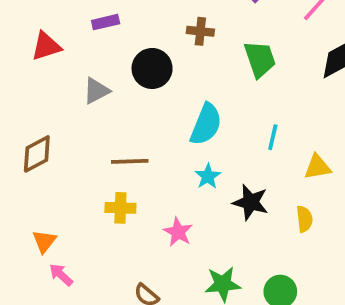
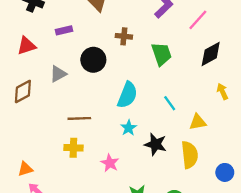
cyan line: (273, 137) -> (170, 103), turned -49
brown diamond: (37, 154) -> (23, 91), moved
yellow semicircle: (304, 219) -> (190, 155), size x1.6
orange triangle: (44, 241) -> (25, 169), turned 35

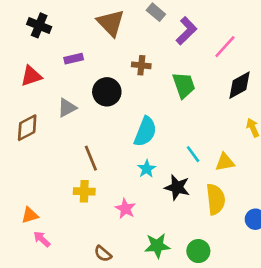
cyan line: (170, 103) -> (193, 154), moved
brown line: (79, 118) -> (91, 158), turned 70

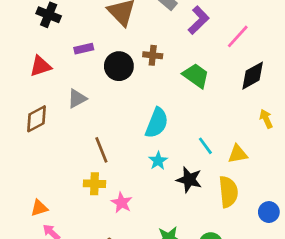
green trapezoid: (184, 85) -> (196, 76), turned -36
black circle: (107, 92) -> (119, 66), moved
pink star: (125, 209) -> (122, 203), moved

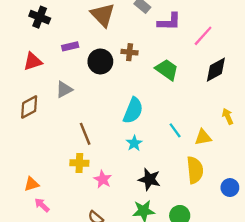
purple L-shape: (199, 20) -> (169, 22), turned 45
yellow arrow: (266, 119) -> (228, 116), moved
black star: (189, 180) -> (149, 179), moved

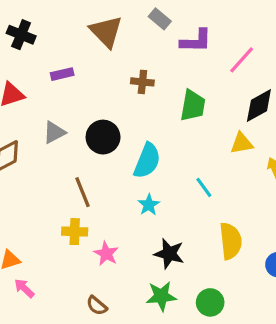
black circle: (100, 61) -> (103, 137), moved
green trapezoid: (167, 70) -> (193, 106), turned 65
yellow triangle: (203, 137) -> (242, 143), moved

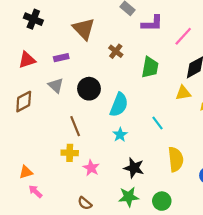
brown triangle: (106, 32) -> (84, 29), moved
purple rectangle: (62, 74) -> (61, 58), moved
brown cross: (142, 82) -> (116, 51), turned 32
gray triangle: (54, 132) -> (56, 85), turned -49

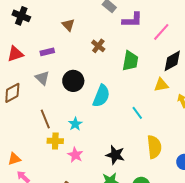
brown triangle: (84, 29) -> (68, 25), size x0.6
brown line: (75, 126) -> (45, 119), moved
cyan star: (120, 135) -> (75, 124), moved

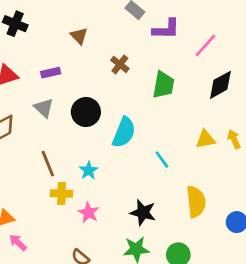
yellow triangle: (161, 85) -> (205, 139), moved
cyan line: (137, 113) -> (162, 160), moved

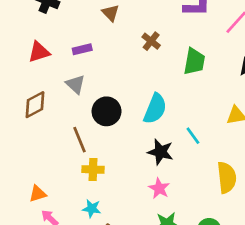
black circle: (86, 112) -> (107, 111), moved
cyan star: (89, 170) -> (92, 209), moved, turned -30
pink star: (89, 213) -> (159, 188), moved
black star: (143, 213) -> (161, 152), moved

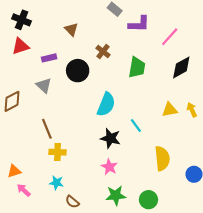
red triangle: (39, 52) -> (20, 46), moved
black circle: (107, 111) -> (78, 71), moved

